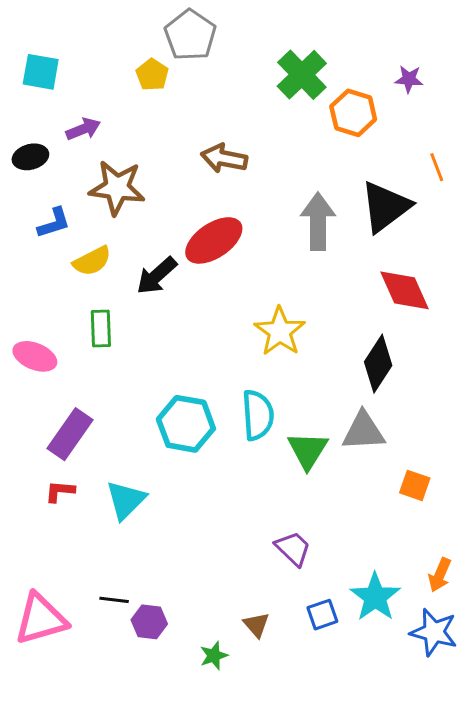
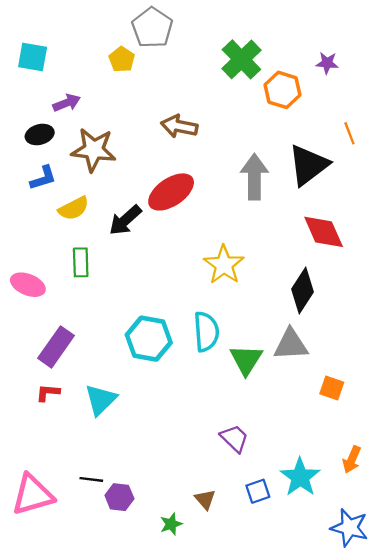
black ellipse: (30, 157) -> (40, 134), moved
blue star: (434, 632) -> (349, 528), moved

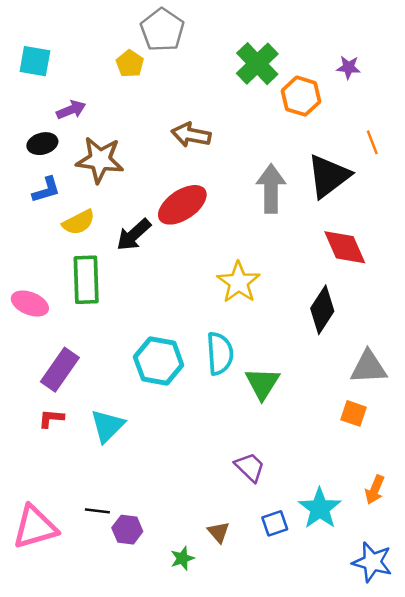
green rectangle: (81, 262) -> (86, 280), size x1.5
gray triangle: (291, 345) -> (368, 367), moved

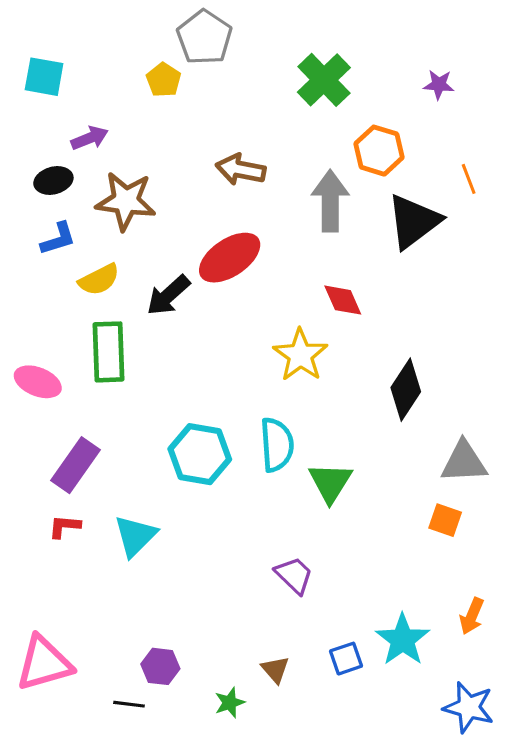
orange hexagon: (301, 96) -> (379, 151), moved
gray arrow: (271, 189) -> (330, 201), moved
red diamond: (345, 247) -> (343, 300), moved, size x0.7
purple trapezoid: (250, 467) -> (294, 575), moved
black line: (97, 511) -> (129, 704), moved

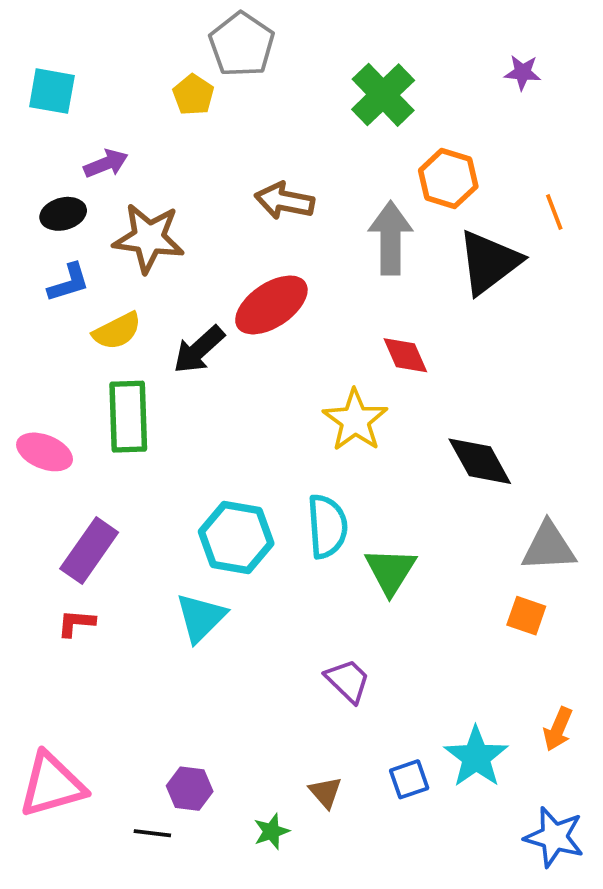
purple star: (439, 85) -> (523, 72), moved
black diamond: (406, 390) -> (480, 461), turned -62
cyan triangle: (135, 536) -> (201, 617), moved

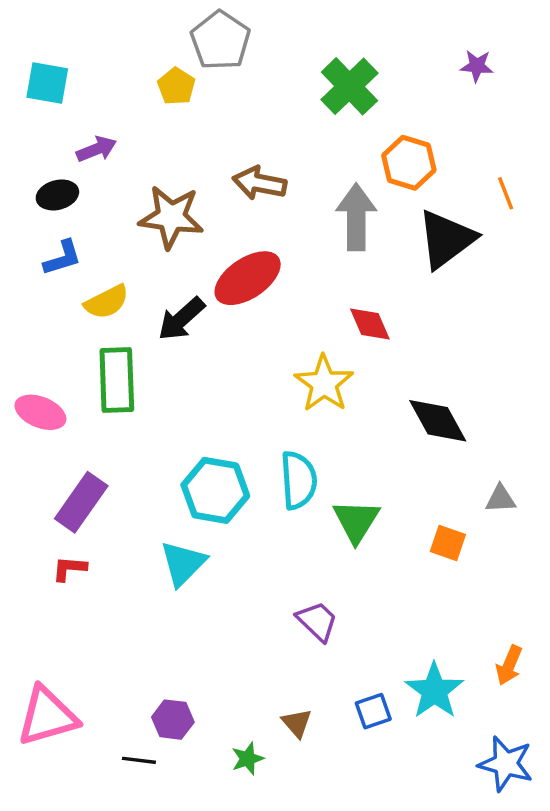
brown star: (149, 238) -> (171, 217), moved
gray triangle: (549, 547) -> (501, 499), size x0.6
orange square: (526, 616) -> (448, 543), moved

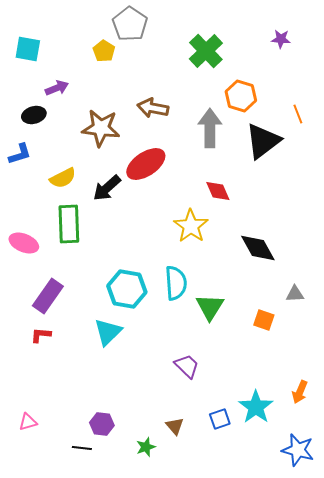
blue L-shape: (63, 258) -> (20, 154), moved
pink triangle: (47, 716) -> (28, 422), size x0.5

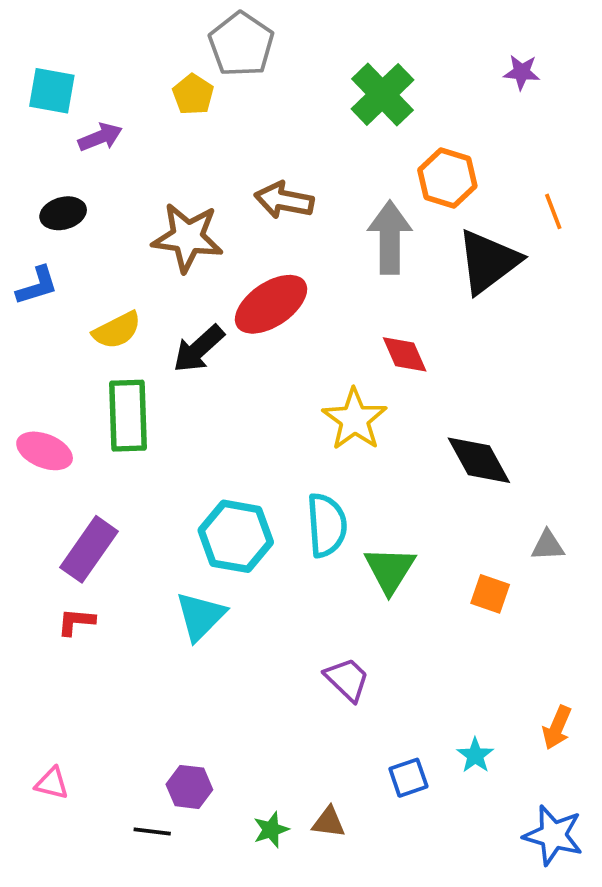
purple arrow: (57, 88) -> (100, 137), moved
cyan star: (256, 407) -> (475, 755), size x0.6
pink triangle: (28, 422) -> (52, 783), turned 30
brown triangle: (175, 426) -> (329, 822), moved, turned -42

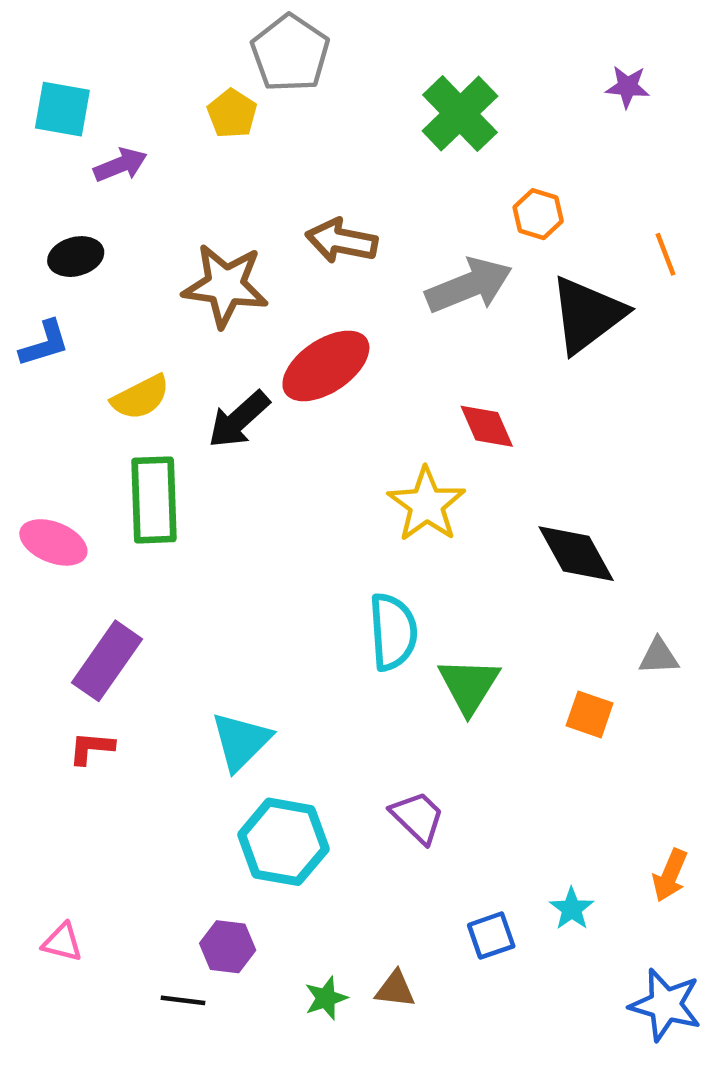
orange hexagon: (447, 178) -> (538, 214), size x0.7
gray arrow: (390, 237) -> (469, 286), turned 68
cyan hexagon: (236, 536) -> (283, 842), moved

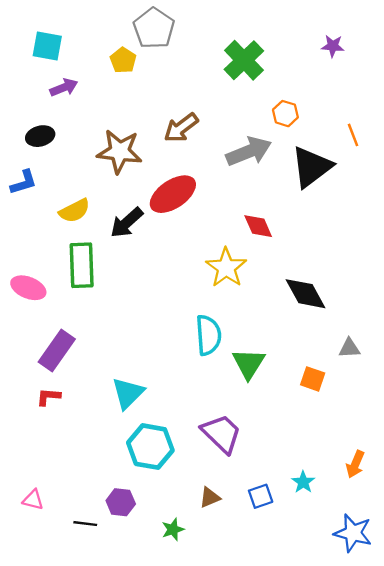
cyan square: (62, 109) -> (47, 46), moved
brown arrow: (342, 241) -> (181, 128), turned -48
purple trapezoid: (418, 817) -> (221, 433), size x1.4
brown triangle: (395, 989) -> (210, 497), moved, turned -30
black line: (183, 1000) -> (85, 524), moved

